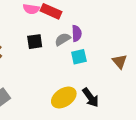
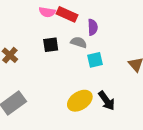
purple semicircle: (77, 33) -> (93, 27), moved
gray semicircle: (63, 39) -> (79, 42), turned 49

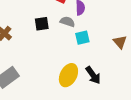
yellow ellipse: (80, 101) -> (68, 75), turned -30

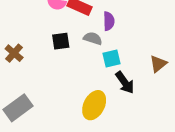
brown triangle: (120, 42) -> (158, 64), turned 32
black arrow: (93, 75) -> (125, 82), moved

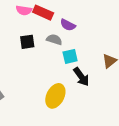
purple semicircle: (109, 21) -> (68, 25), turned 119

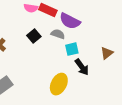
purple semicircle: (68, 25) -> (70, 21), size x1.5
black square: (27, 42) -> (34, 36), turned -32

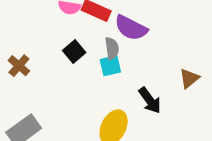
gray semicircle: (58, 34) -> (112, 48), turned 64
cyan square: (72, 49) -> (110, 66), moved

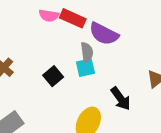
black square: (74, 51) -> (53, 76), moved

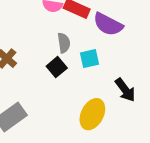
gray semicircle: (87, 52) -> (64, 43), moved

